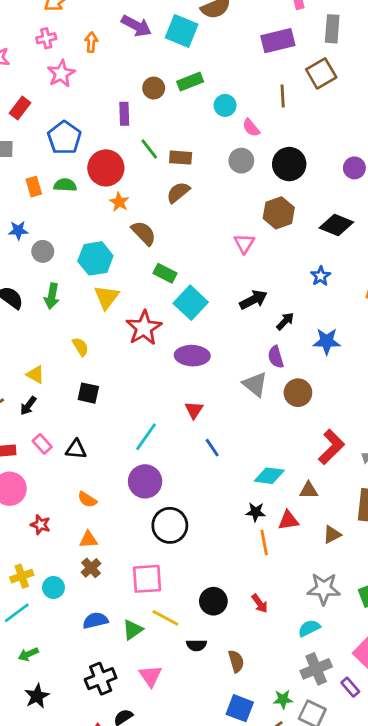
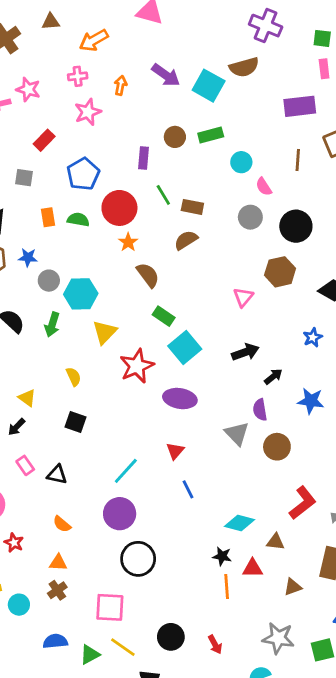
cyan hexagon: (95, 258) -> (81, 294), moved

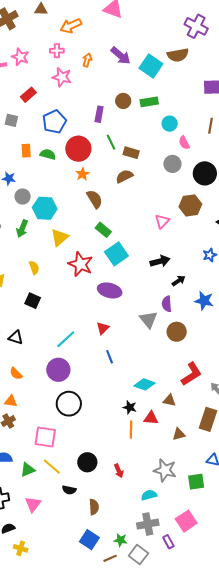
pink star: (88, 112) -> (62, 77), turned 30
red star: (137, 366) -> (81, 264), turned -30

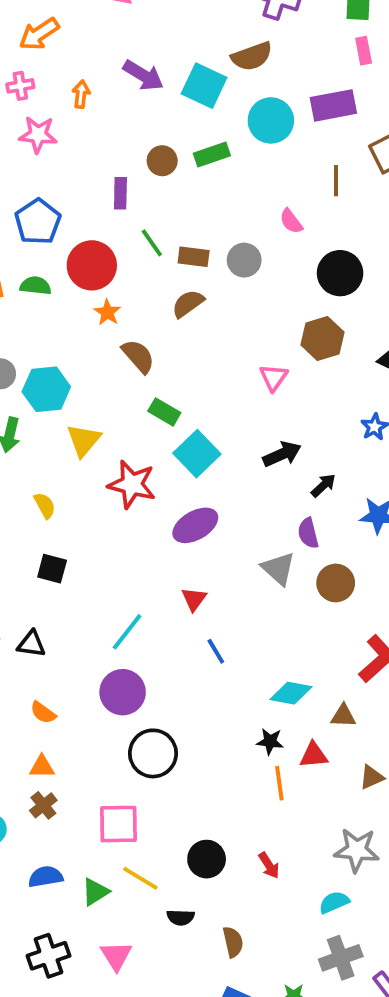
cyan circle: (170, 124) -> (271, 120), moved, size x1.5
gray circle: (172, 164) -> (244, 260), moved
purple ellipse: (110, 290) -> (195, 525), turned -35

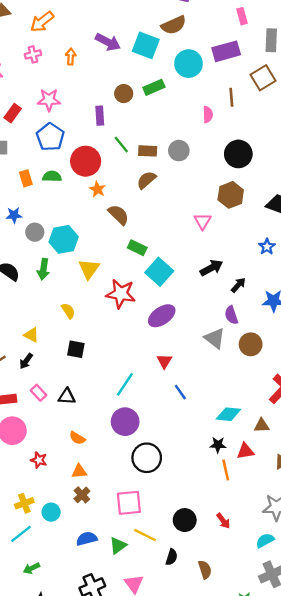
pink star: (38, 135) -> (49, 100), moved
pink semicircle: (291, 221) -> (208, 115), moved, turned -140
black semicircle: (181, 917) -> (172, 557), turned -70

